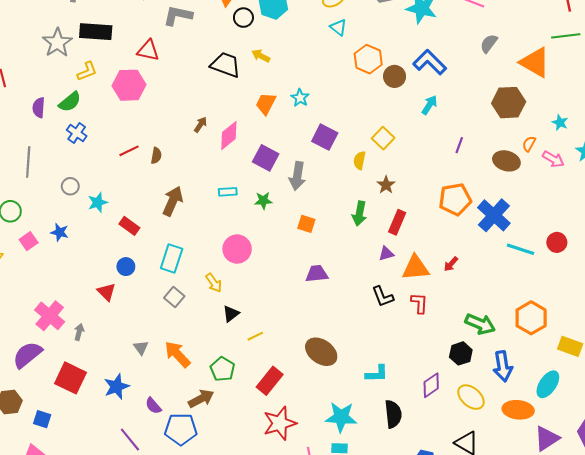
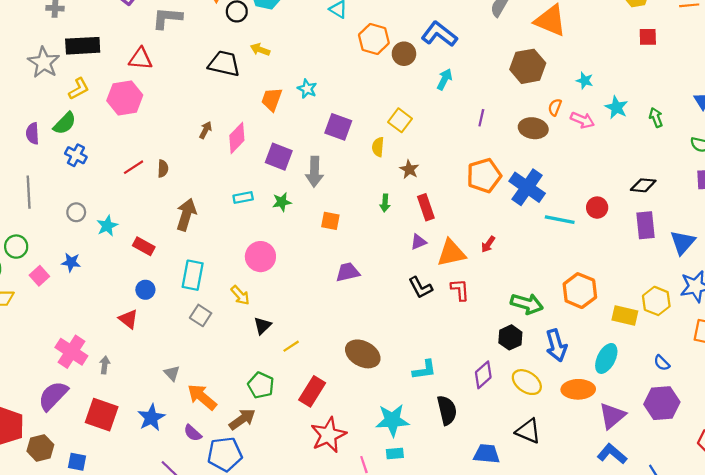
green arrow: (359, 214) -> (385, 203), size x0.7
red rectangle: (397, 222) -> (426, 207), turned -35
orange arrow: (177, 354) -> (202, 397), moved

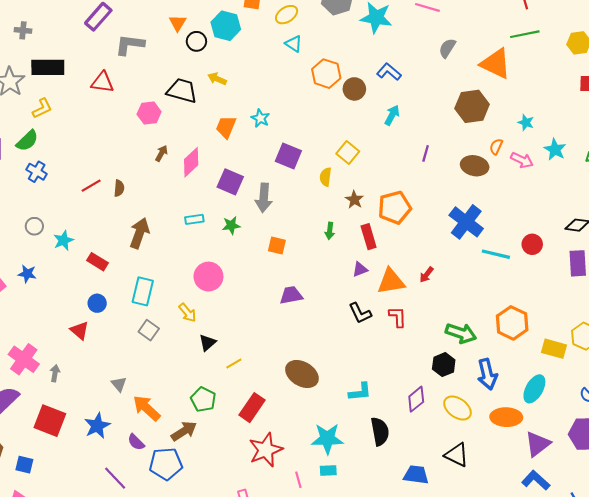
blue L-shape: (439, 34) -> (389, 72), size x0.7
pink hexagon: (125, 98) -> (149, 113), moved, size x0.7
orange pentagon: (484, 176) -> (395, 208), moved

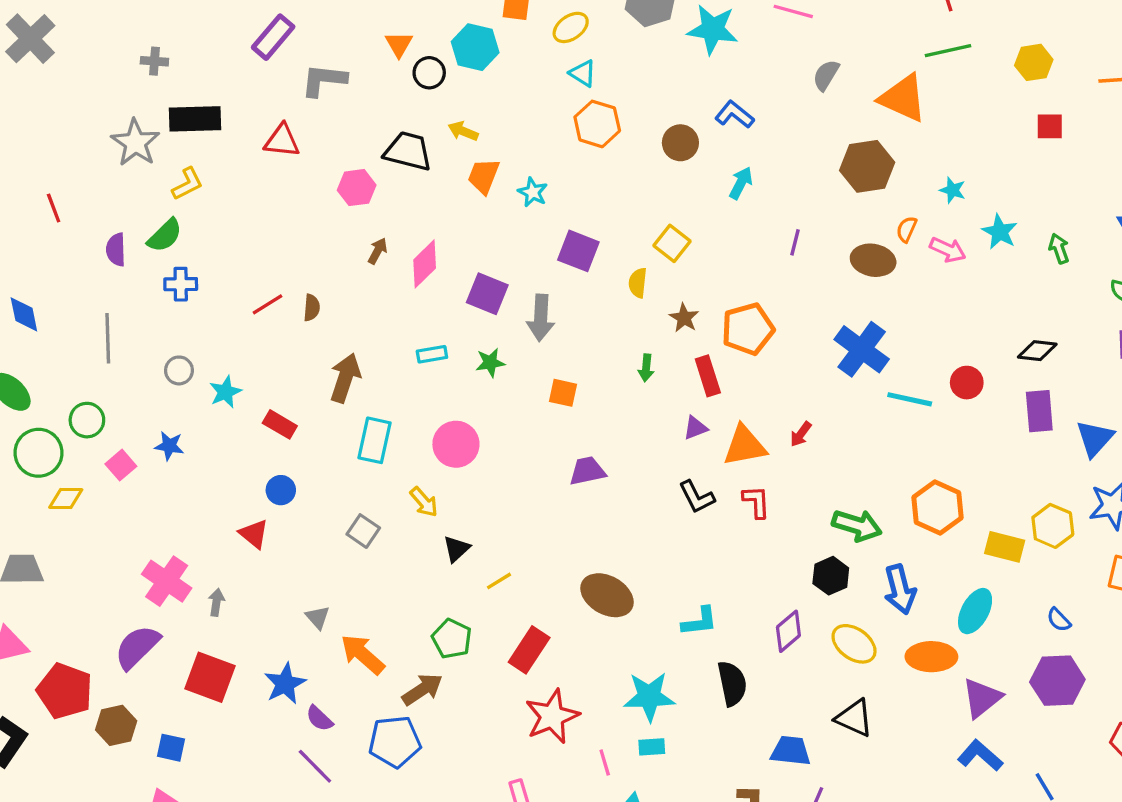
orange hexagon: (326, 74) -> (597, 124), moved
orange trapezoid: (226, 127) -> (484, 176), moved
blue cross: (37, 172) -> (181, 284), turned -30
cyan rectangle: (143, 291) -> (374, 440), moved
purple semicircle: (136, 442) -> (319, 718), moved

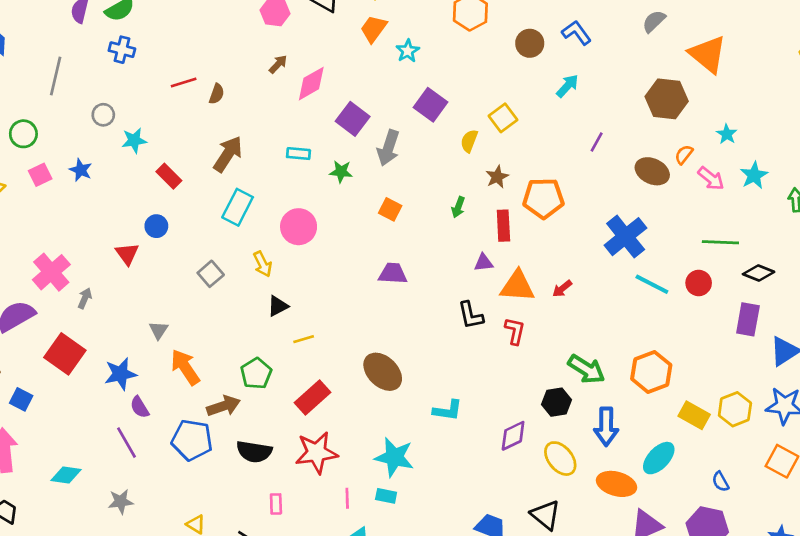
green line: (948, 51) -> (720, 242), moved
black semicircle: (732, 683) -> (254, 452), moved, turned 96

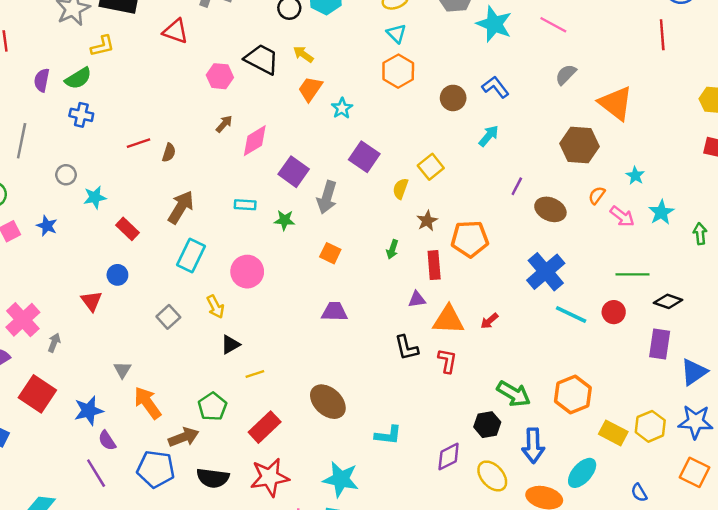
brown ellipse: (652, 171) -> (550, 209), moved

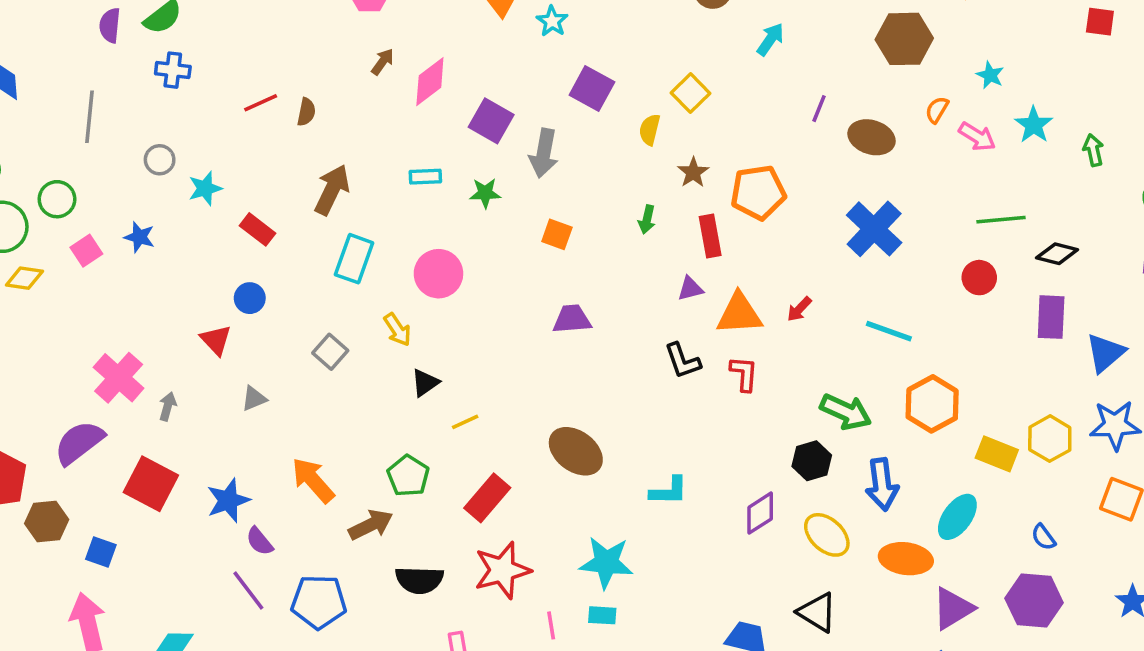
cyan line: (571, 315) -> (889, 331), moved
gray triangle: (122, 370) -> (254, 399), moved, turned 42
blue pentagon: (156, 469) -> (319, 602), moved

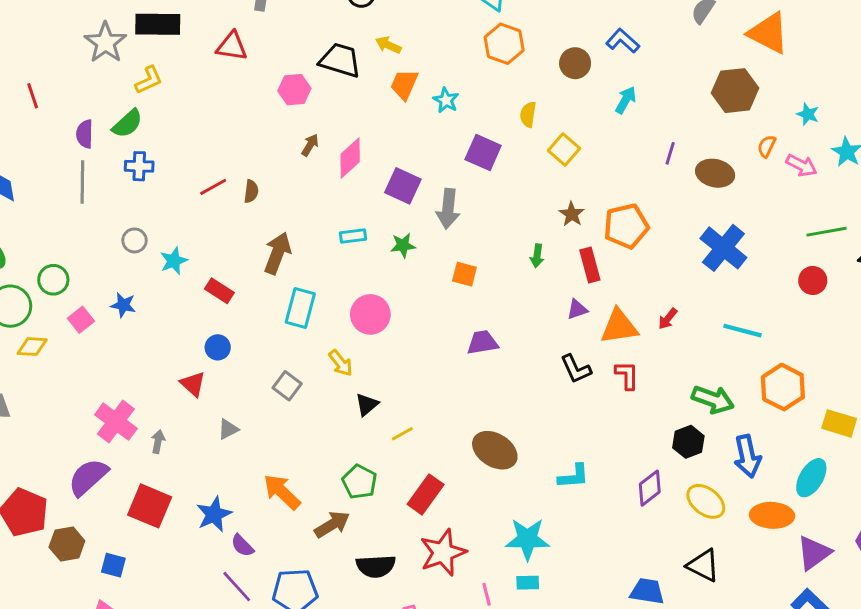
gray line: (90, 117) -> (82, 182), moved
yellow semicircle: (650, 130) -> (528, 114), moved

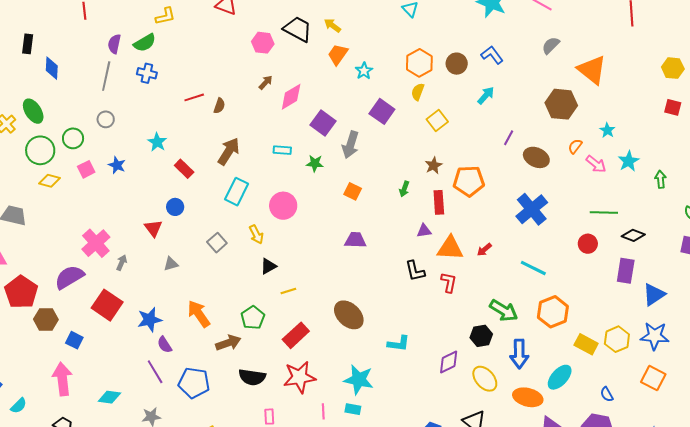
orange hexagon: (504, 44) -> (419, 63), moved
gray circle: (134, 240) -> (106, 119), moved
cyan star: (174, 261) -> (157, 142), turned -30

